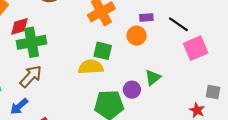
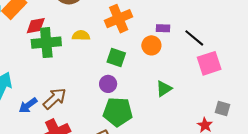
yellow semicircle: (91, 67) -> (81, 35), moved, size x0.7
brown arrow: (31, 76) -> (55, 99), moved
purple circle: (132, 90) -> (108, 84), moved

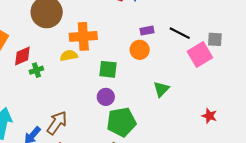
orange cross: (119, 19) -> (83, 36), moved, turned 32
green cross: (46, 43) -> (36, 70), size x0.5
gray square: (222, 109) -> (215, 39), moved

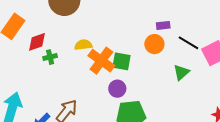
black line: (180, 33) -> (188, 43), moved
orange cross: (83, 36) -> (101, 61), moved, turned 36
green triangle: (161, 89) -> (181, 72), moved

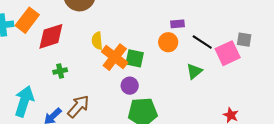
red diamond: (37, 42) -> (51, 36), size x1.4
yellow semicircle: (83, 45) -> (97, 41), turned -90
green cross: (50, 57) -> (60, 71), moved

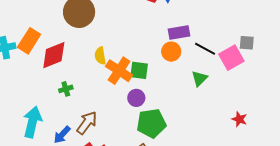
purple rectangle: (178, 24) -> (179, 33), size x1.5

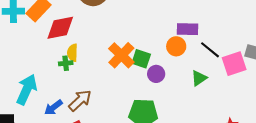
yellow semicircle: (100, 56) -> (72, 53), moved
purple circle: (136, 98) -> (156, 74), moved

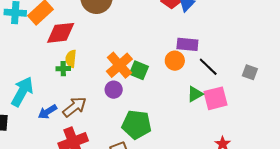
pink square: (234, 64) -> (215, 98), moved
purple circle: (156, 74) -> (114, 90), moved

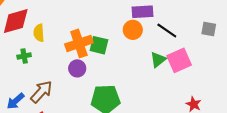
yellow semicircle: (71, 59) -> (39, 33), moved
orange cross: (119, 65) -> (79, 43), turned 32

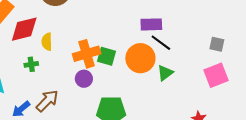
orange circle: (133, 30) -> (140, 58), moved, size x1.5
black line: (167, 30) -> (161, 43), moved
pink square: (179, 60) -> (216, 75), moved

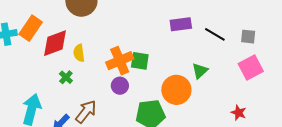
black line: (161, 43) -> (215, 34), moved
orange circle: (140, 58) -> (176, 90), moved
green cross: (31, 64) -> (66, 77), turned -32

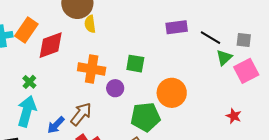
yellow semicircle: (79, 53) -> (90, 24), moved
orange cross: (120, 61) -> (92, 69), moved, turned 32
green triangle: (200, 71) -> (224, 58), moved
green cross: (66, 77) -> (29, 82), moved

